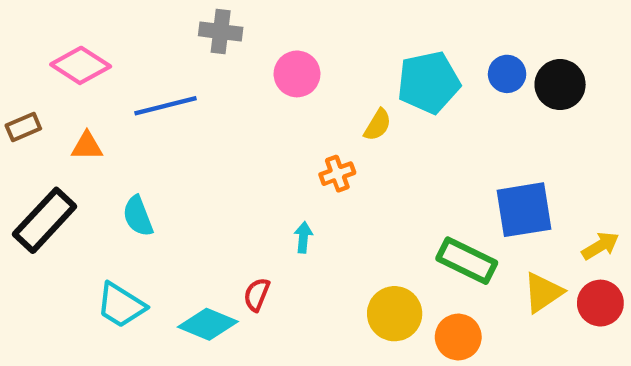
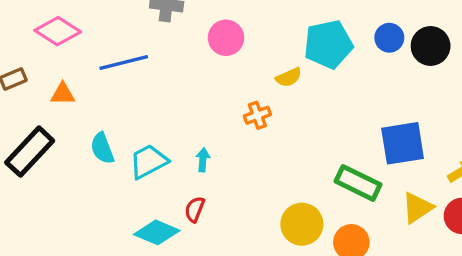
yellow semicircle: (378, 125) -> (289, 77), turned 35
cyan arrow: (303, 237) -> (203, 160), moved
cyan trapezoid: (121, 305) -> (148, 161), moved, turned 120

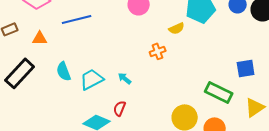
blue square: (403, 143) -> (246, 68), size x0.7
cyan arrow: (203, 160) -> (125, 78), turned -56

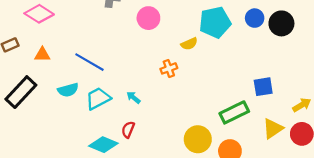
blue line: (77, 19) -> (89, 62), moved, turned 44
cyan semicircle: (64, 71) -> (68, 90), turned -84
green rectangle: (219, 92) -> (234, 112), turned -52

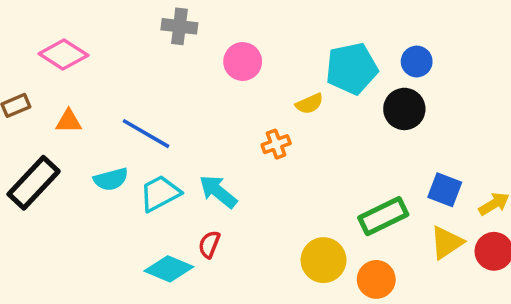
black circle: (281, 23) -> (404, 109), moved
blue square: (263, 87) -> (445, 190), moved, turned 30
cyan arrow: (133, 97) -> (218, 192), size x1.6

